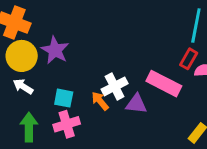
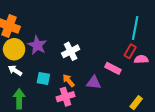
pink rectangle: (164, 84) -> (113, 68), size x0.7
white cross: (115, 86) -> (71, 51), moved
pink cross: (67, 124) -> (66, 97), moved

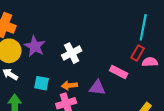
orange arrow: (69, 81) -> (69, 85), turned -56

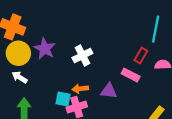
red rectangle: (138, 53) -> (141, 56), moved
cyan square: (42, 83) -> (63, 99), moved

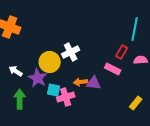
purple star: (45, 49) -> (38, 78), moved
yellow circle: (18, 53) -> (50, 62), moved
orange arrow: (80, 89) -> (81, 82), moved

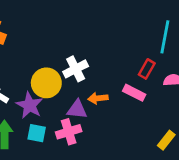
orange arrow: (81, 82) -> (98, 98), moved
purple triangle: (94, 83) -> (77, 109), moved
cyan square: (54, 90) -> (37, 133), moved

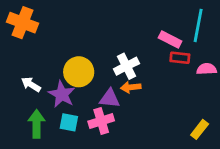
white cross: (76, 69) -> (126, 66), moved
red rectangle: (147, 69) -> (180, 58), turned 66
pink rectangle: (134, 93) -> (170, 39), moved

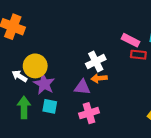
yellow circle: (79, 72) -> (35, 66), moved
pink cross: (101, 121) -> (89, 113), moved

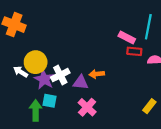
white cross: (96, 61) -> (60, 75), moved
green arrow: (24, 107) -> (36, 110), moved
pink cross: (89, 113) -> (87, 107), turned -30

